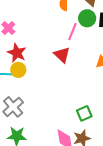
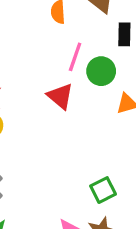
green circle: (87, 18) -> (101, 71), moved

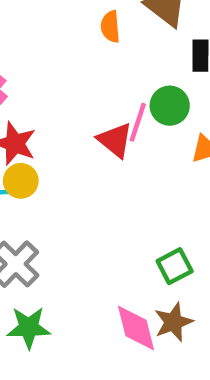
pink line: (75, 57) -> (138, 122), moved

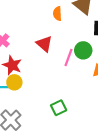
red triangle: (115, 140) -> (44, 44), moved
green square: (175, 266) -> (59, 108), moved

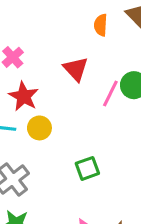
yellow circle: (14, 82) -> (39, 128), moved

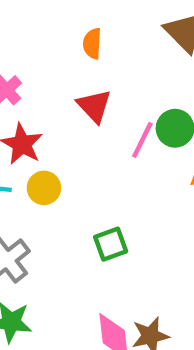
orange semicircle: (101, 25) -> (92, 44), moved

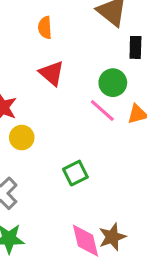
pink line: (142, 140) -> (102, 111), moved, turned -68

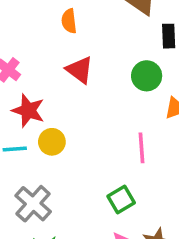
pink line: (102, 111) -> (141, 148), moved, turned 48
green square: (75, 173) -> (121, 199), moved

